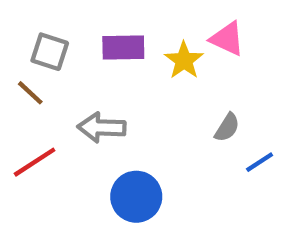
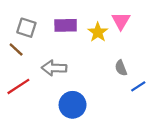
pink triangle: (227, 39) -> (121, 21), turned 36
gray semicircle: (227, 127) -> (121, 68), turned 126

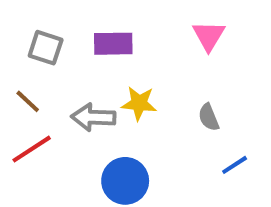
yellow star: (98, 32) -> (139, 103), moved, turned -30
brown line: (16, 50) -> (28, 101), moved
blue line: (138, 86) -> (235, 165), moved

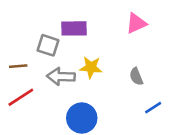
pink triangle: (209, 36) -> (136, 23), turned 35
gray square: (46, 48) -> (48, 45), moved
brown line: (28, 101) -> (18, 66), turned -48

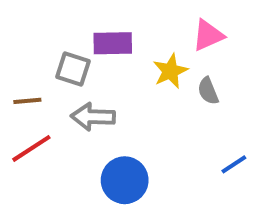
yellow star: (91, 67) -> (170, 71), moved, turned -30
gray semicircle: (136, 76) -> (208, 91), moved

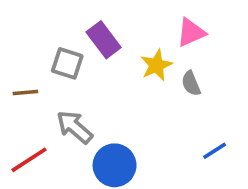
purple rectangle: (113, 43) -> (104, 40), turned 54
gray arrow: (93, 117) -> (74, 127), moved, turned 39
red line: (31, 148) -> (29, 160), moved

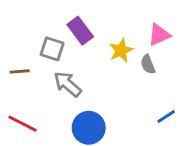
pink triangle: (191, 32) -> (159, 35), moved
gray arrow: (74, 127) -> (68, 84), moved
red line: (29, 160) -> (22, 124), turned 60

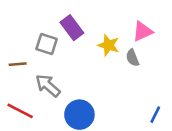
yellow star: (121, 50) -> (108, 45), turned -30
gray arrow: (68, 84) -> (48, 86), moved
blue line: (166, 117) -> (155, 115), moved, turned -30

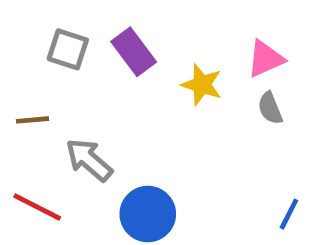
gray square: (47, 44) -> (68, 49), moved
gray semicircle: (132, 58) -> (270, 108), moved

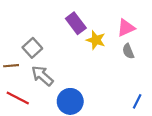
gray square: (68, 49) -> (32, 48), moved, turned 30
purple rectangle: (134, 52) -> (76, 23), moved
brown line: (33, 120) -> (11, 66), moved

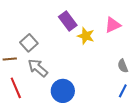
gray semicircle: (128, 51) -> (123, 66), moved
red line: (18, 98) -> (16, 88), turned 40

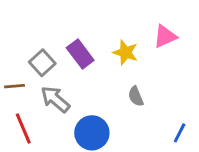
purple rectangle: (68, 21) -> (80, 54), moved
gray semicircle: (123, 66) -> (136, 96), moved

